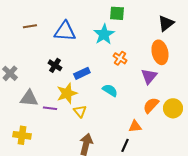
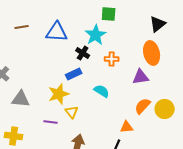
orange cross: (120, 58) -> (112, 59), turned -32
black cross: (55, 65) -> (83, 53), moved
purple triangle: (149, 76) -> (141, 77), turned 42
purple line: (50, 108) -> (51, 122), moved

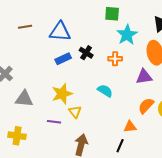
cyan star: (96, 35) -> (127, 35), moved
blue rectangle: (74, 74) -> (63, 59), moved

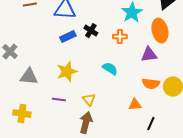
orange semicircle: (146, 106) -> (151, 84), turned -126
yellow triangle: (75, 112) -> (89, 100), moved
black line: (120, 146) -> (151, 124), moved

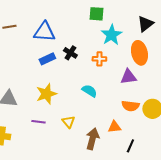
brown arrow: (86, 123) -> (92, 139), moved

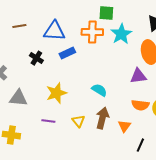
black cross: (70, 53) -> (36, 58), moved
blue rectangle: (47, 59) -> (67, 53), moved
orange cross: (99, 59) -> (92, 32), moved, size x1.5
orange triangle: (114, 127) -> (124, 126), turned -48
brown arrow: (92, 139) -> (102, 118), moved

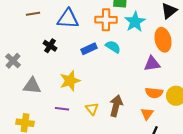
blue rectangle: (67, 53) -> (89, 49), moved
cyan semicircle: (99, 90) -> (113, 47), moved
orange triangle: (124, 126) -> (147, 114), moved

